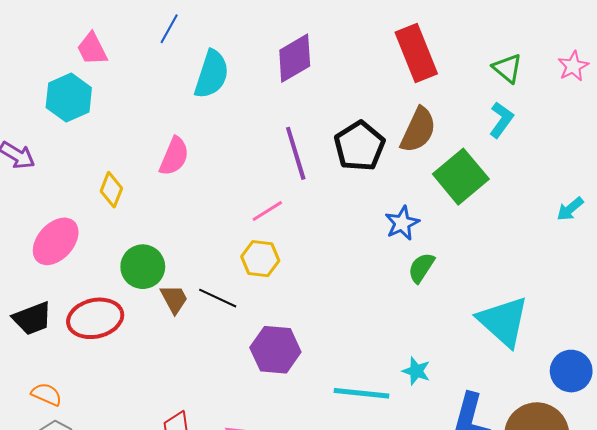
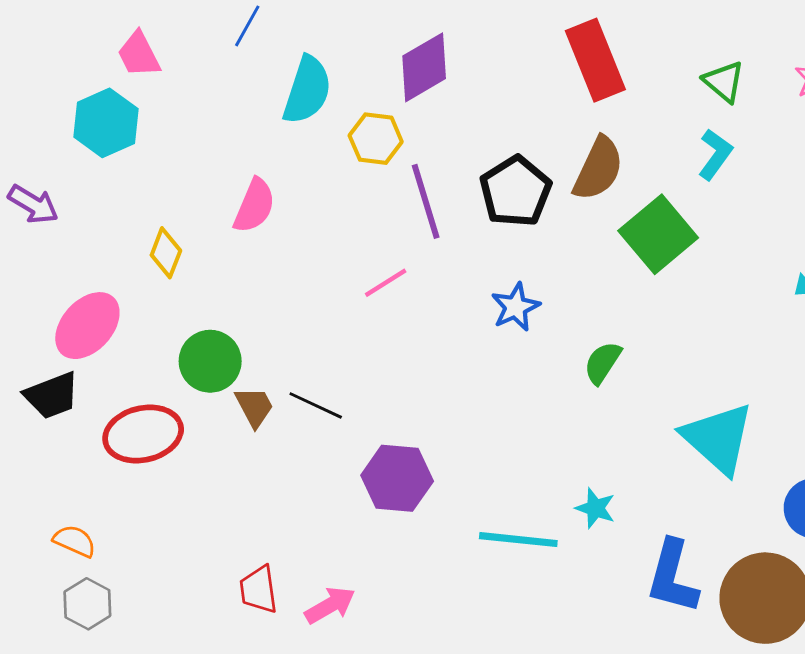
blue star: (402, 223) -> (515, 307), moved
yellow hexagon: (260, 259) -> (376, 139), moved
black trapezoid: (32, 318) -> (52, 395), moved

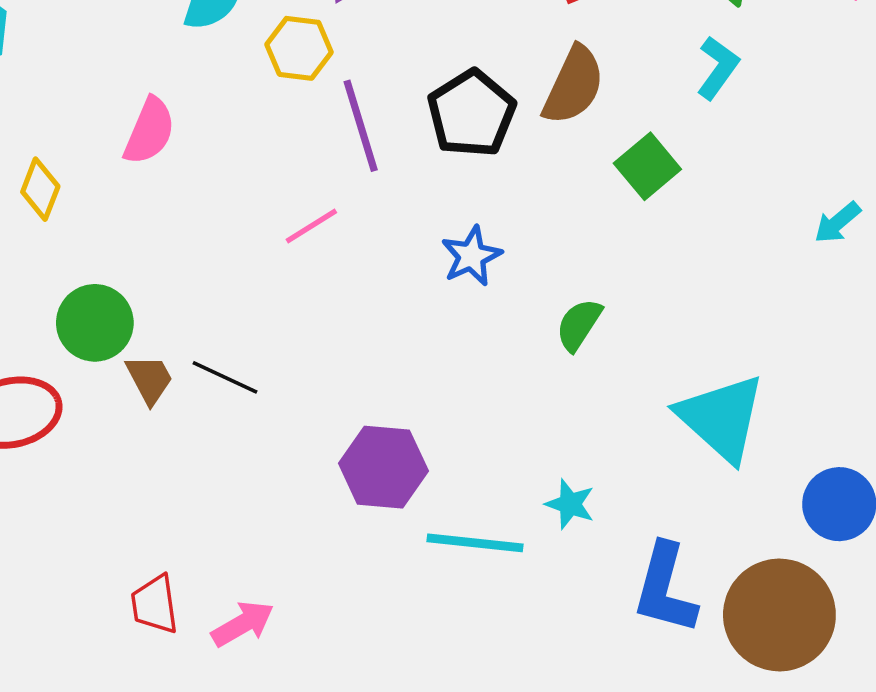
green square: (658, 234) -> (647, 166), size x0.7
purple hexagon: (397, 478) -> (383, 467), moved

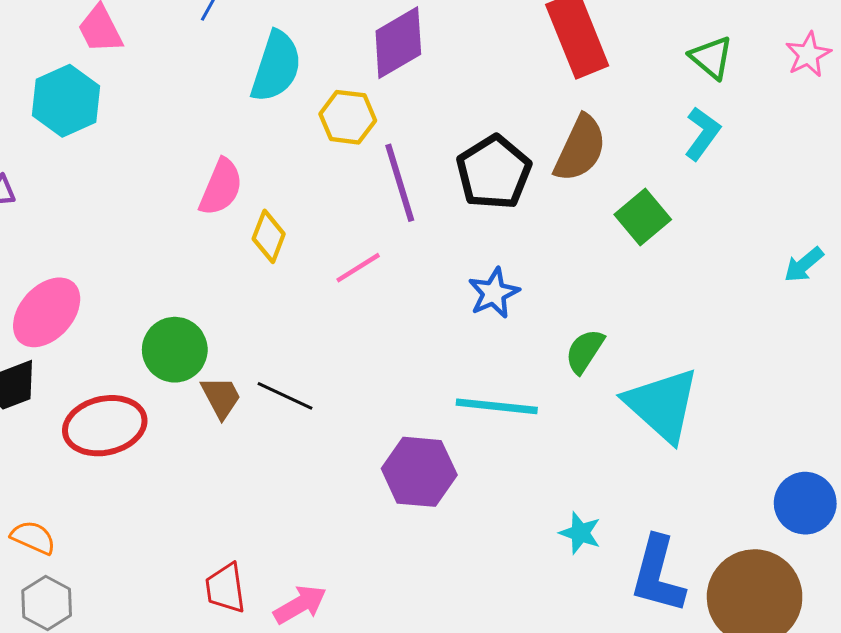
yellow diamond: (40, 189) -> (269, 236), moved
cyan triangle: (721, 418) -> (662, 405), moved
cyan star: (570, 504) -> (580, 533), moved
cyan line: (475, 543) -> (497, 406), moved

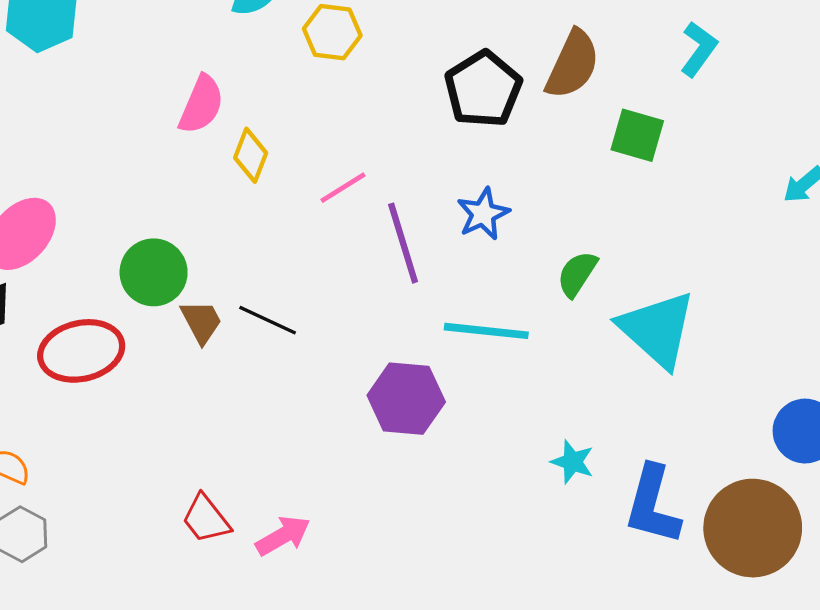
purple line: (400, 183) -> (403, 243), moved
green square: (643, 217) -> (637, 135), turned -34
red trapezoid: (225, 588) -> (206, 519), turned -30

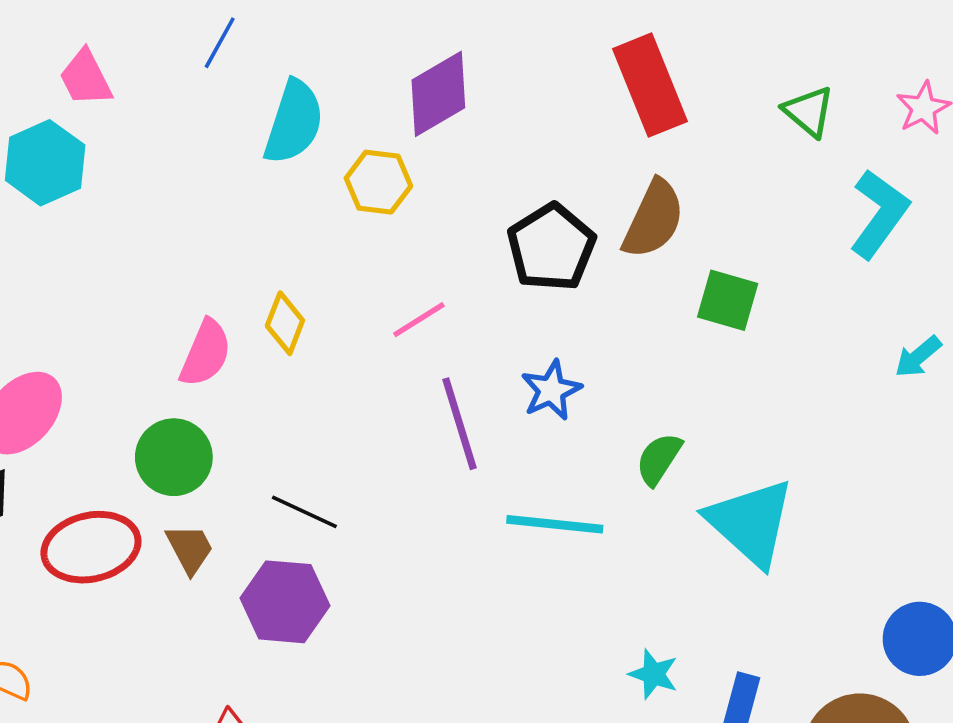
cyan L-shape: (699, 49) -> (879, 214), moved, size x1.4
pink semicircle: (201, 104) -> (206, 353), moved
pink line: (343, 188) -> (419, 320), moved
brown trapezoid: (201, 322) -> (190, 549), moved
purple hexagon: (406, 399) -> (285, 602), moved

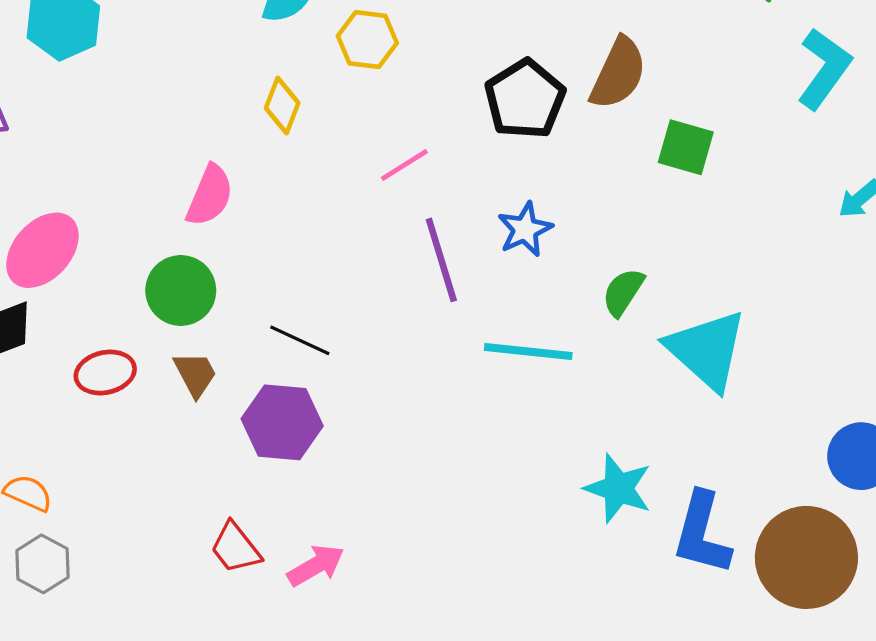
yellow diamond: (285, 323) -> (282, 106), moved
red ellipse: (91, 547) -> (105, 372), size x0.7
cyan star: (654, 674) -> (618, 488), size x1.5

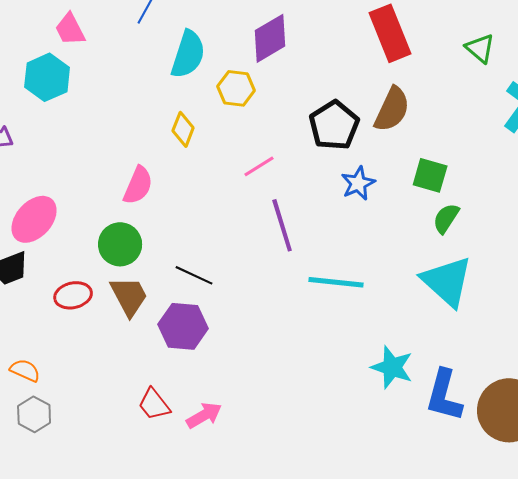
green square: (686, 147) -> (430, 175), moved
blue star: (525, 229) -> (358, 183), moved
green semicircle: (623, 292) -> (446, 218), moved
brown trapezoid: (195, 374) -> (129, 296), size x1.4

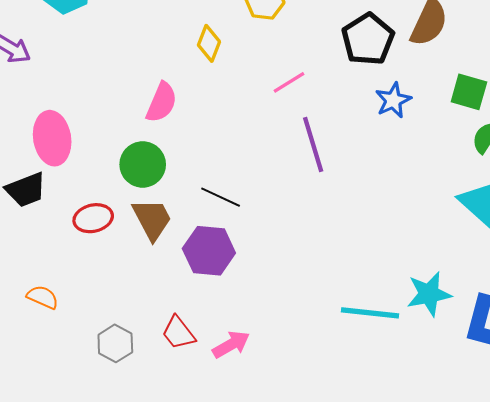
pink ellipse: (34, 219) -> (52, 138), turned -51
cyan line: (336, 282) -> (370, 313), moved
cyan star: (392, 367) -> (429, 294), turned -30
gray hexagon: (34, 414) -> (115, 343), moved

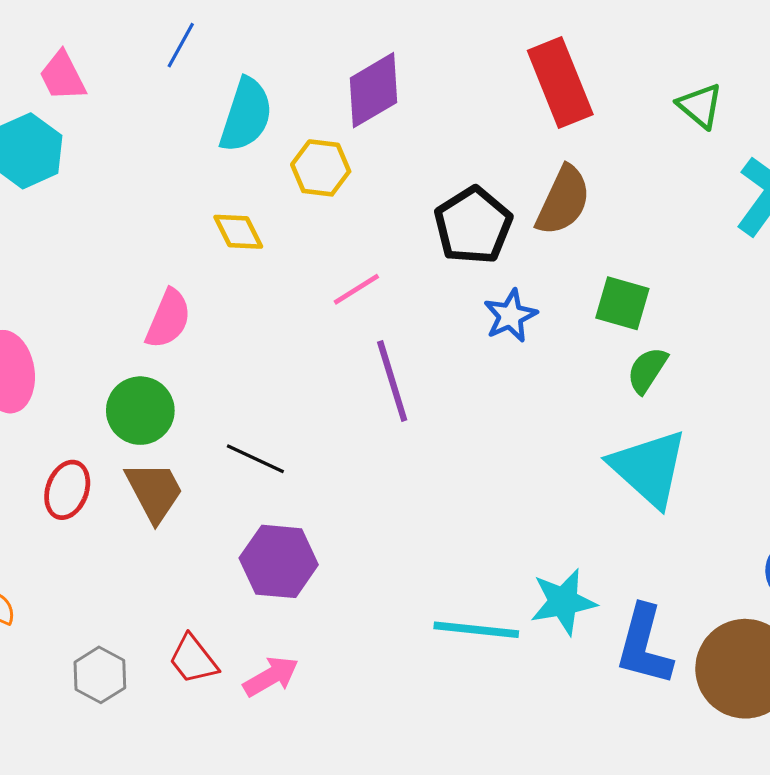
yellow diamond: (209, 43) -> (238, 232), turned -48
red ellipse: (93, 218) -> (67, 490), turned -57
purple hexagon: (209, 251) -> (279, 561), moved

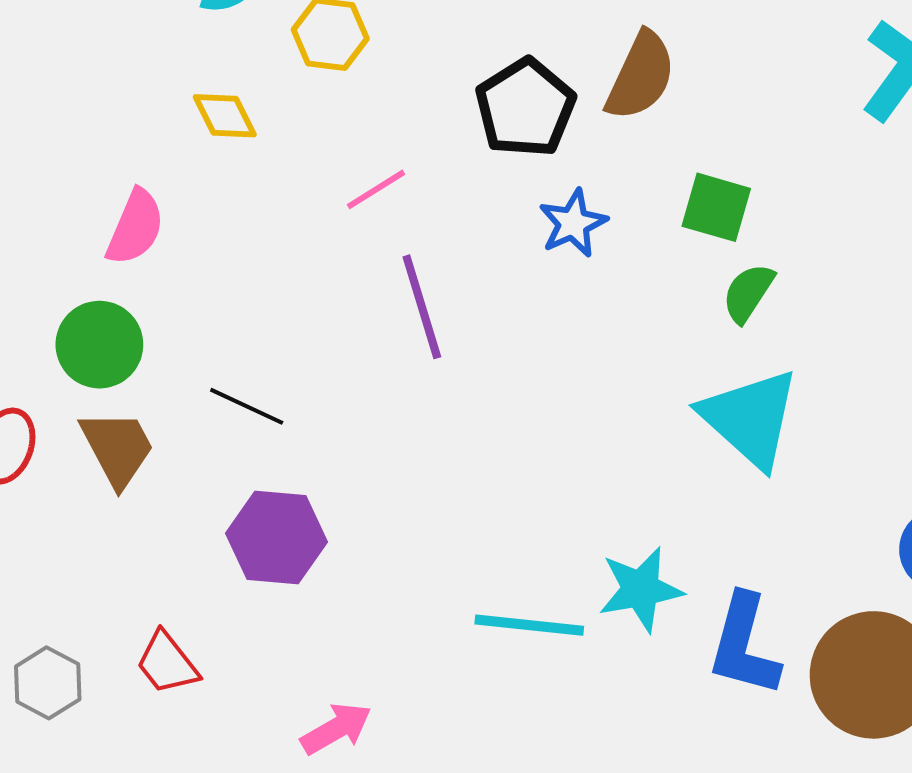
pink arrow: (271, 676) -> (336, 729), moved

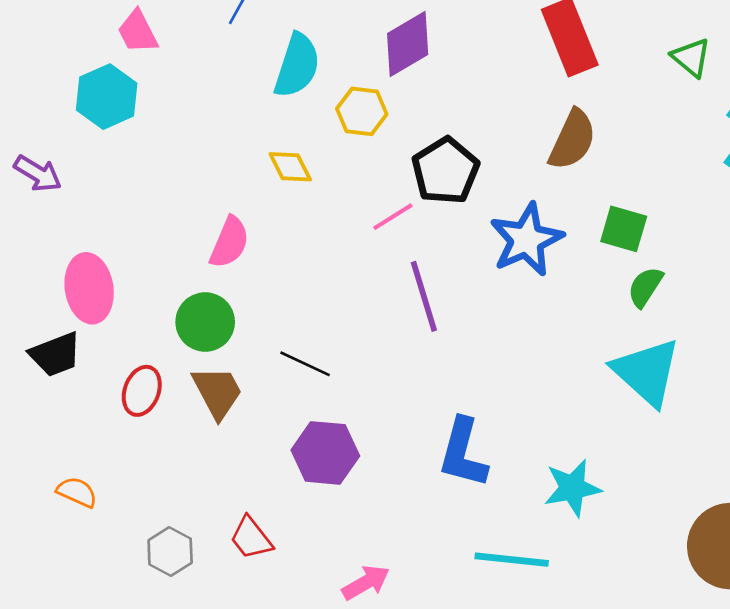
black pentagon: (525, 108) -> (445, 171), moved
blue star: (573, 223) -> (526, 240), size x1.6
cyan line: (529, 625) -> (512, 560), moved
blue L-shape: (744, 645) -> (463, 453), moved

